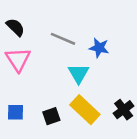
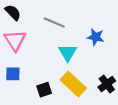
blue star: (99, 48) -> (96, 37), moved
blue square: (15, 112) -> (13, 74), moved

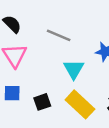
black square: (44, 90) -> (42, 102), moved

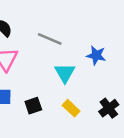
yellow rectangle: (80, 104) -> (71, 108), size x0.6

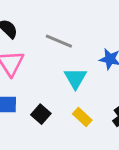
black square: (33, 106) -> (41, 114), turned -30

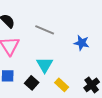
cyan triangle: (75, 78) -> (45, 65), moved

